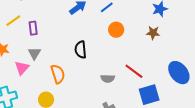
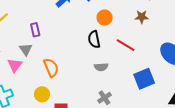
purple rectangle: (33, 28) -> (35, 30), moved
black semicircle: (81, 50) -> (94, 39), moved
red line: (134, 71) -> (126, 45), moved

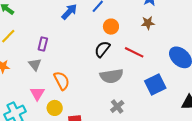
purple rectangle: (35, 30) -> (43, 44), turned 32
black semicircle: (94, 39) -> (102, 49), turned 54
pink triangle: (15, 65) -> (37, 93), moved
gray semicircle: (101, 67) -> (111, 76), size x1.6

